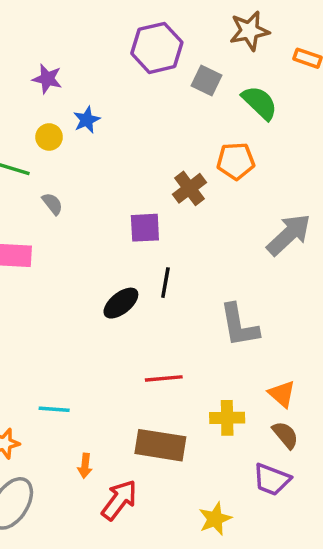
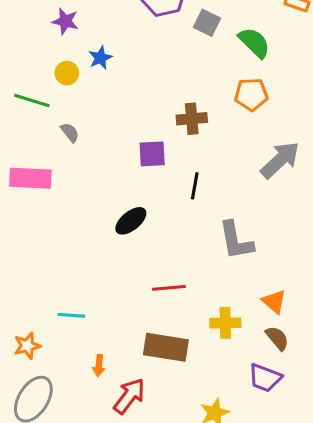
orange pentagon: (236, 161) -> (251, 94), moved
brown cross: (189, 188) -> (192, 119), turned 32
black line: (165, 283) -> (195, 186), moved

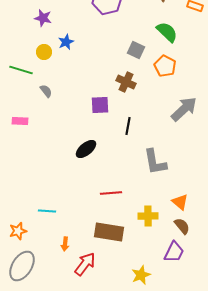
gray square: (207, 23) -> (136, 50), moved
orange pentagon: (251, 94) -> (165, 66), turned 30
brown cross: (192, 119) -> (126, 82), turned 30
pink rectangle: (30, 178) -> (20, 121), size x0.6
purple trapezoid: (265, 378) -> (174, 252), turned -85

